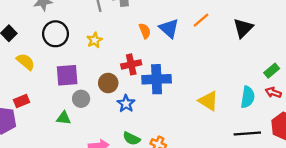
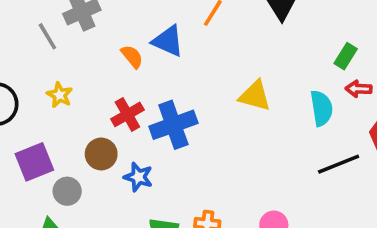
yellow triangle: (208, 101) -> (255, 96), moved

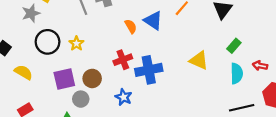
green rectangle: (346, 56) -> (234, 46), moved
yellow star: (60, 95) -> (76, 43), moved
brown circle: (101, 154) -> (92, 78), moved

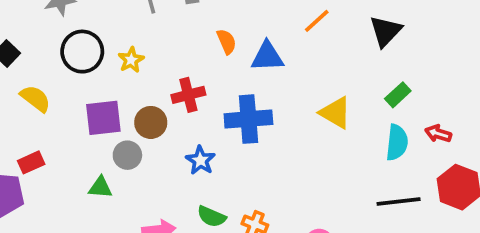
blue triangle: (153, 21) -> (267, 57), moved, turned -42
red cross: (123, 60) -> (188, 95), moved

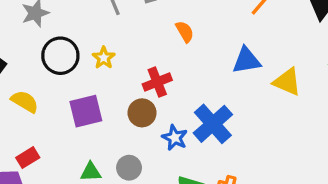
blue triangle: (267, 57) -> (246, 60), moved
blue cross: (248, 119) -> (213, 124), moved, turned -30
brown circle: (151, 122) -> (142, 113), moved
gray circle: (127, 155) -> (129, 168), moved

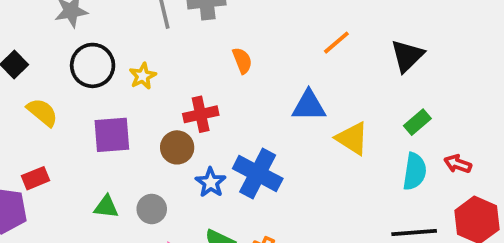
blue cross: (213, 124) -> (258, 173), turned -30

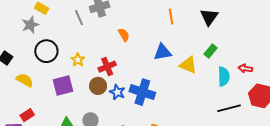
orange line: (336, 43) -> (171, 17), turned -49
yellow star: (143, 76) -> (78, 60), moved
green rectangle: (417, 122) -> (211, 51), moved
blue star: (211, 182) -> (117, 92), moved

